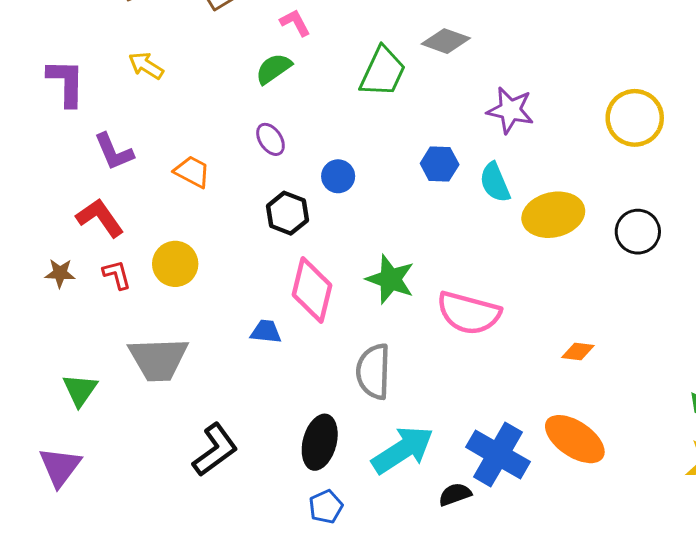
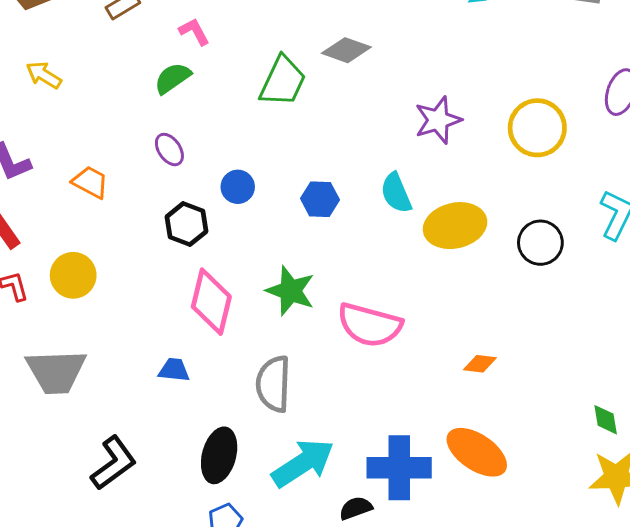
purple star: (510, 110) -> (438, 120), moved, turned -30
blue hexagon: (440, 164) -> (320, 199), moved
blue trapezoid: (266, 332) -> (174, 370), moved
blue cross: (498, 454) -> (399, 468), turned -30

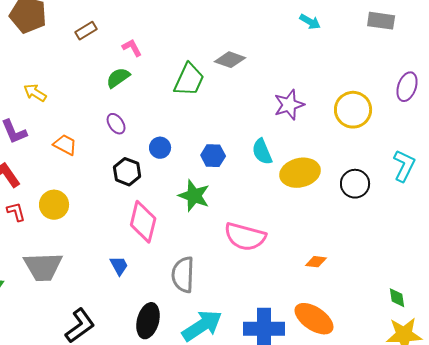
yellow arrow: (44, 75) -> (35, 93), moved
green star: (290, 291) -> (194, 196), moved
blue trapezoid: (174, 370) -> (119, 266), turned 55

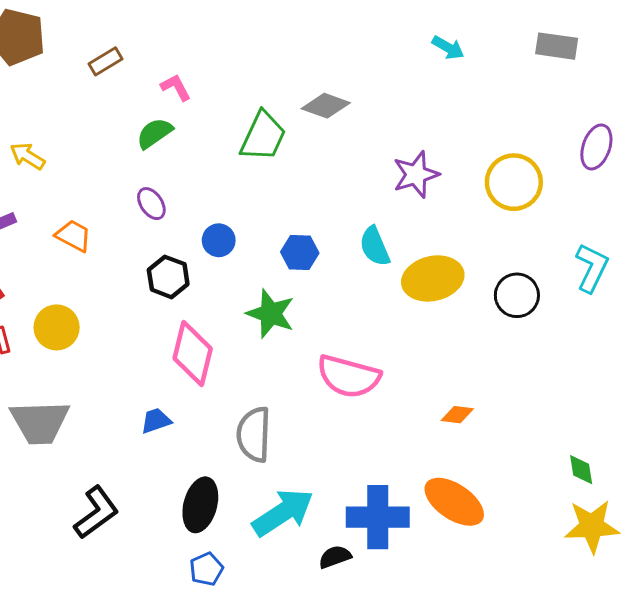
blue trapezoid: (119, 266) -> (156, 421), turned -80

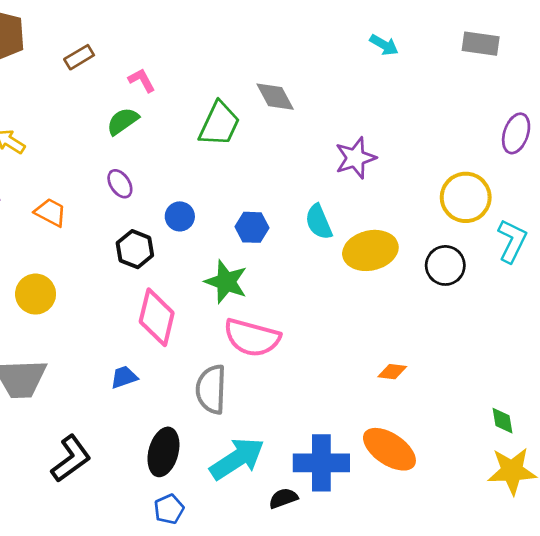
gray diamond: (326, 106) -> (275, 97), turned 42
yellow circle: (514, 182) -> (466, 197), moved
pink semicircle: (349, 376) -> (252, 338), moved

